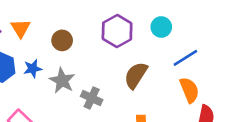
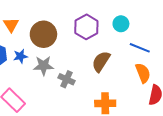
brown circle: (62, 40) -> (43, 34), size x1.6
blue line: (185, 58) -> (140, 48), turned 54
gray star: (62, 81) -> (43, 66), turned -30

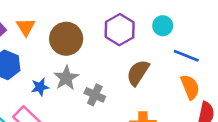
blue star: (20, 56) -> (40, 87), moved
gray star: (43, 66) -> (66, 78), turned -30

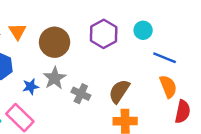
brown semicircle: (138, 73) -> (119, 91), moved

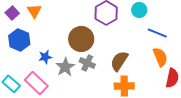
brown circle: (55, 42) -> (81, 39), moved
gray star: (55, 78) -> (65, 67), moved

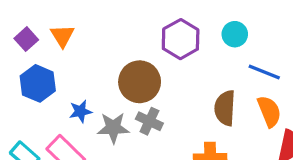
brown semicircle: (119, 61) -> (225, 108), moved, turned -30
gray star: (65, 67) -> (113, 128), turned 30

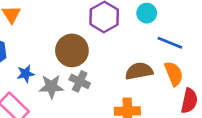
brown semicircle: (225, 108) -> (139, 71), turned 76

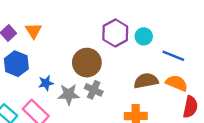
cyan circle: (147, 13) -> (144, 36), moved
orange semicircle: (174, 74) -> (177, 83), turned -45

